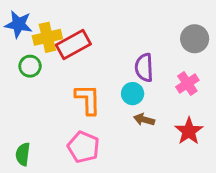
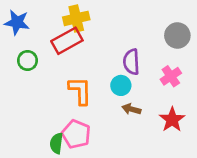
yellow cross: (47, 37) -> (76, 18), moved
green semicircle: (23, 154) -> (56, 143), moved

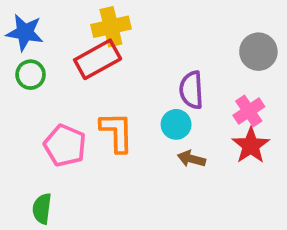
green circle: (28, 60) -> (31, 75), moved
red star: (172, 120) -> (251, 145), moved
pink pentagon: (76, 134) -> (65, 145), moved
green semicircle: (56, 143) -> (42, 209), moved

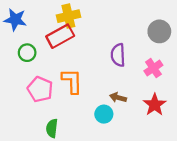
green circle: (31, 75) -> (27, 53), moved
cyan circle: (176, 124) -> (104, 114), moved
red star: (251, 145) -> (155, 105), moved
green semicircle: (42, 209) -> (52, 128), moved

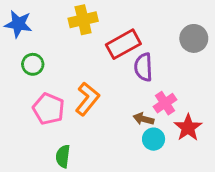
red rectangle: (60, 36) -> (123, 44), moved
pink cross: (153, 68) -> (165, 103), moved
orange L-shape: (72, 81) -> (87, 99), turned 40
cyan circle: (104, 114) -> (154, 139), moved

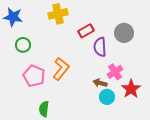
gray circle: (194, 38) -> (124, 33), moved
red rectangle: (123, 44) -> (86, 31), size x0.7

